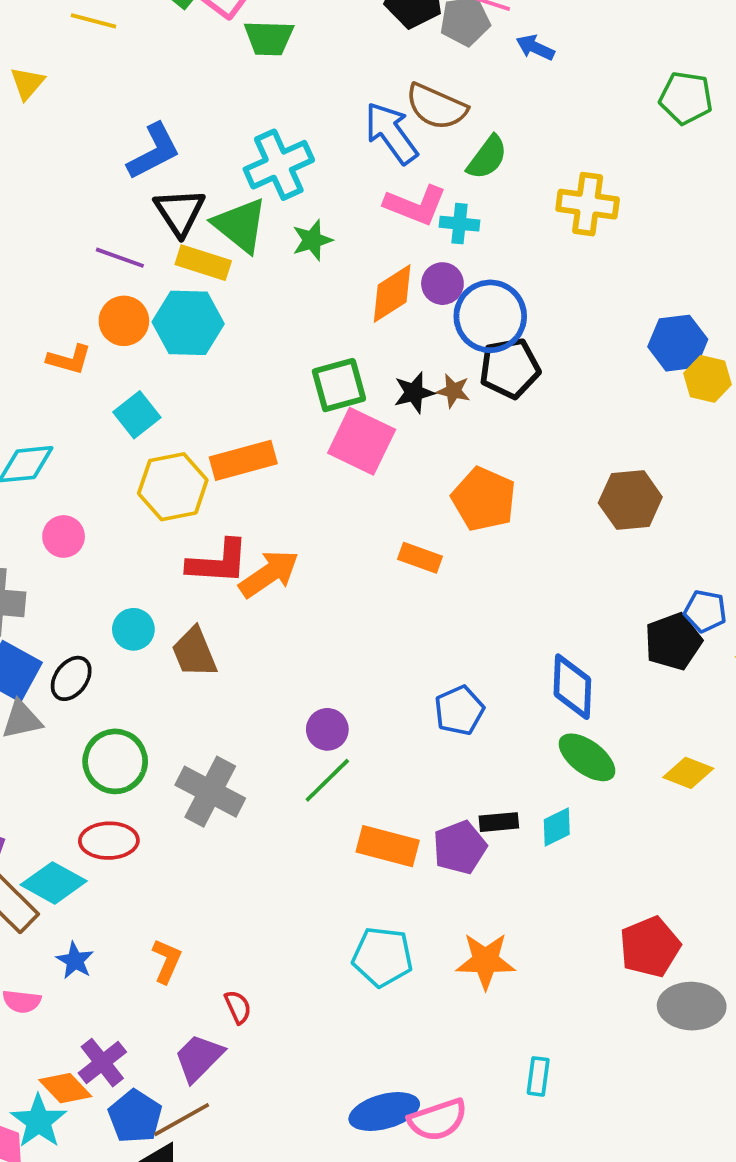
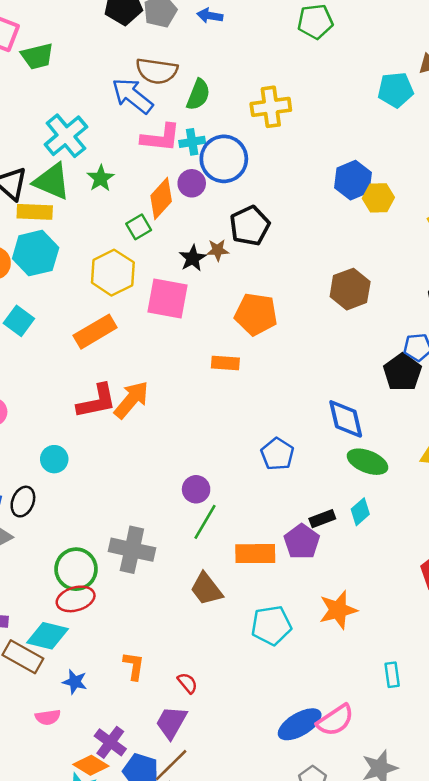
blue circle: (490, 316) -> (224, 159), moved
green square: (339, 385) -> (139, 227), moved, size x0.7
yellow hexagon: (173, 487) -> (113, 273), moved
brown trapezoid: (194, 652) -> (206, 589), moved
green circle: (115, 761) -> (76, 569), moved

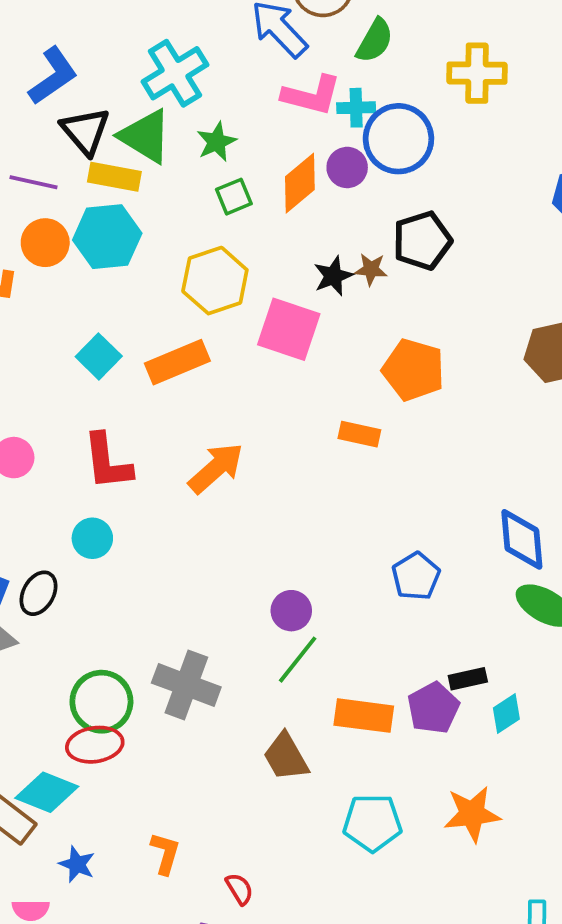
green square: (139, 227) -> (234, 197), moved
cyan square: (19, 321) -> (99, 356), moved
red L-shape: (97, 401) -> (107, 462), moved, turned 87
cyan diamond: (360, 512) -> (506, 713), moved

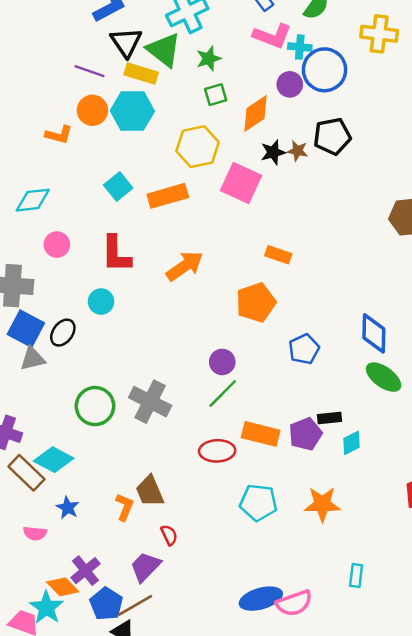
orange diamond: (300, 183) -> (255, 114), moved
orange pentagon: (413, 370) -> (256, 302), moved, turned 30
red ellipse: (95, 745) -> (217, 451), moved
brown trapezoid: (286, 757) -> (150, 491), moved

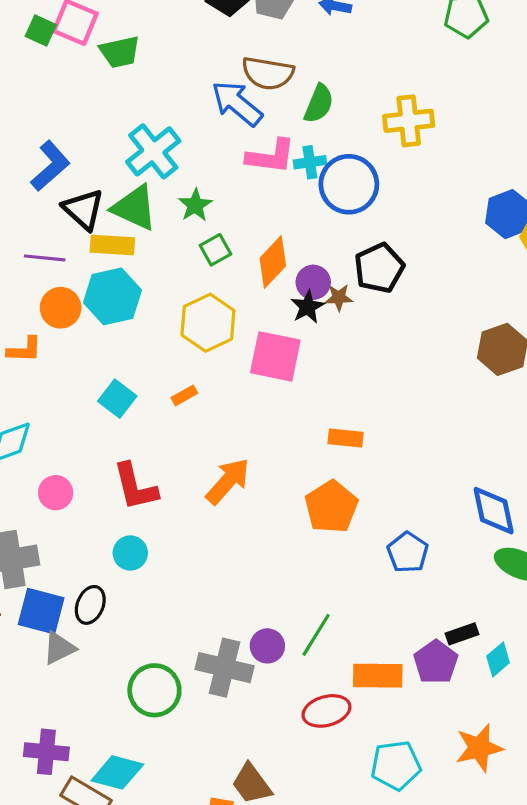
purple circle: (290, 84) -> (313, 282), moved
orange rectangle: (168, 196) -> (184, 395), size x0.5
purple circle: (222, 362) -> (267, 646), moved

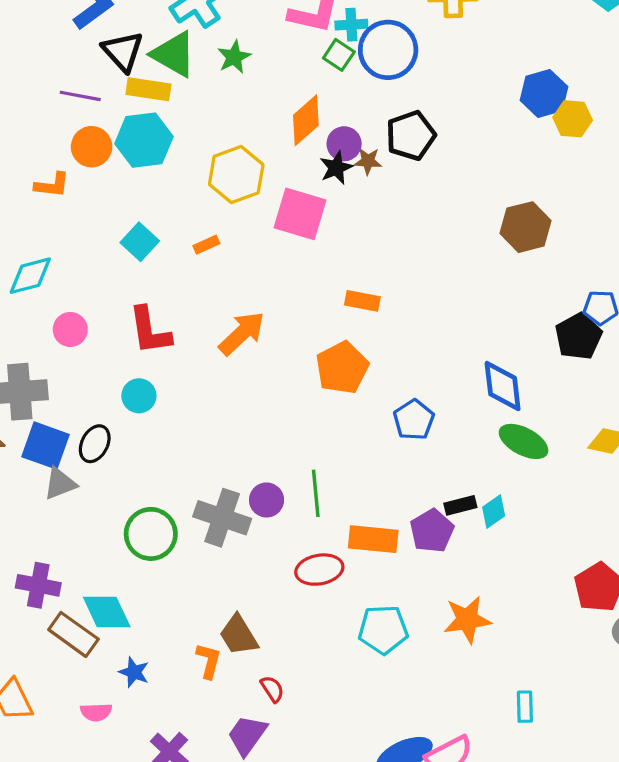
green square: (216, 250) -> (339, 55), moved, turned -32
green line: (316, 635) -> (316, 493), turned -42
cyan diamond: (498, 659) -> (494, 511), moved
cyan diamond: (117, 772) -> (107, 612), turned 45

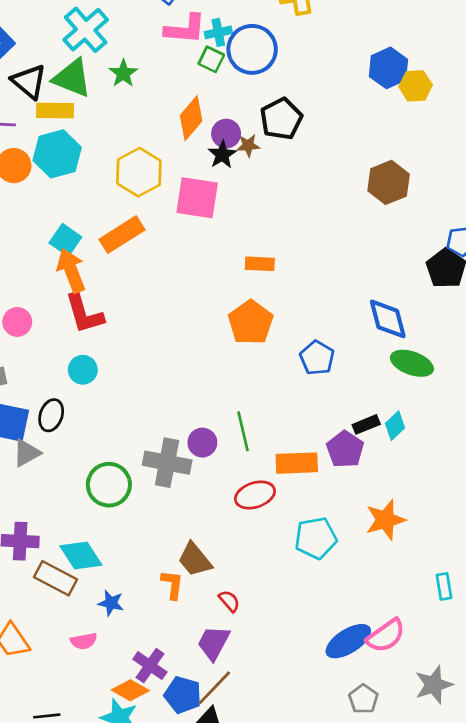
orange rectangle: (206, 245) -> (122, 235), size x2.0
orange arrow: (242, 333) -> (71, 271), moved, turned -60

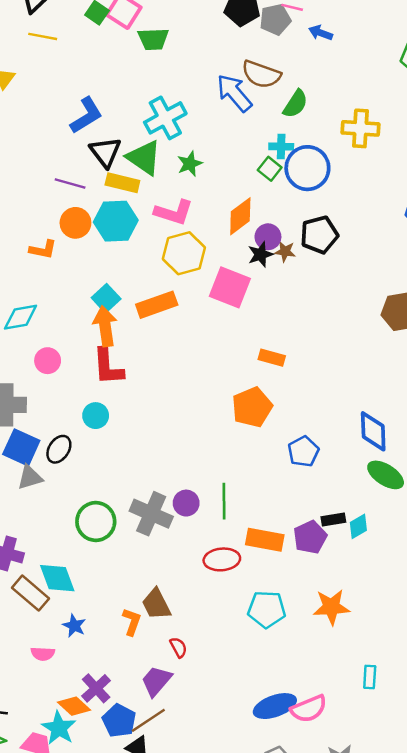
pink L-shape: (185, 29) -> (174, 212), moved

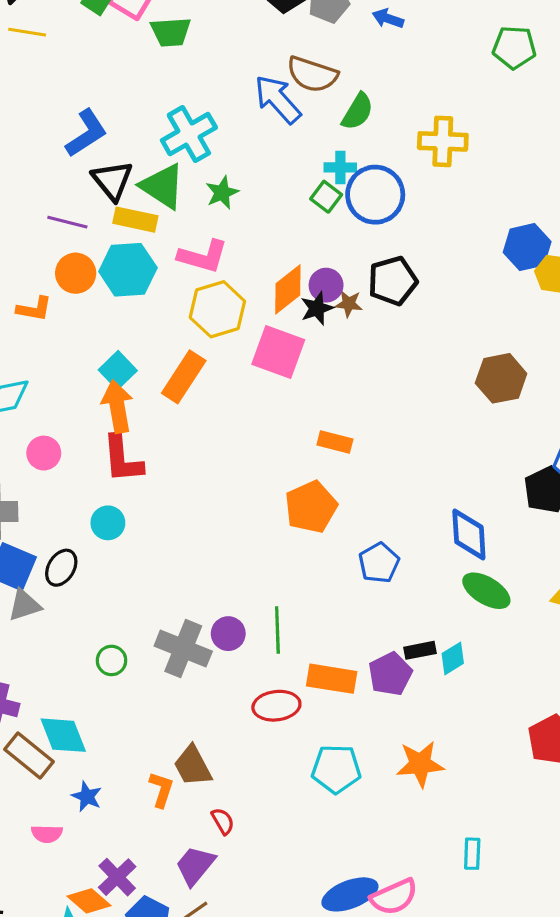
orange diamond: (240, 216) -> (288, 289), moved
orange rectangle: (157, 305) -> (184, 377), turned -36
green circle: (96, 522) -> (112, 660), size x0.6

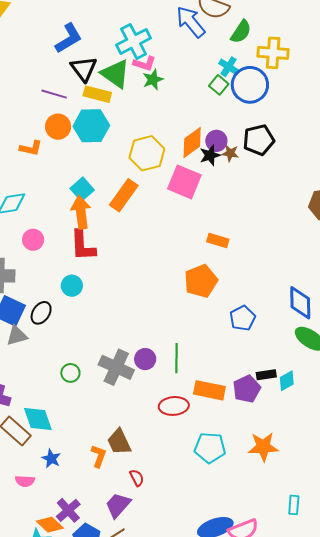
yellow cross: (443, 141) -> (273, 53), moved
cyan cross: (340, 167) -> (229, 67), turned 30
pink L-shape: (203, 256) -> (144, 64), moved, size x0.7

